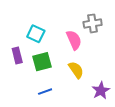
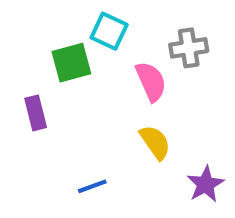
cyan square: (36, 34) -> (109, 31), moved
green square: (42, 62) -> (71, 63), moved

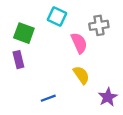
green square: (71, 63) -> (24, 33), moved, turned 35

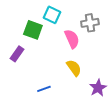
green square: (24, 33) -> (33, 30), moved
purple rectangle: (18, 60) -> (17, 54), turned 49

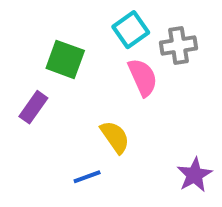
cyan square: (52, 15) -> (131, 30), moved, turned 30
yellow semicircle: (74, 68) -> (115, 137), moved

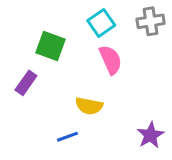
gray cross: (179, 46) -> (151, 21), moved
yellow semicircle: (115, 137) -> (89, 106), turned 136

